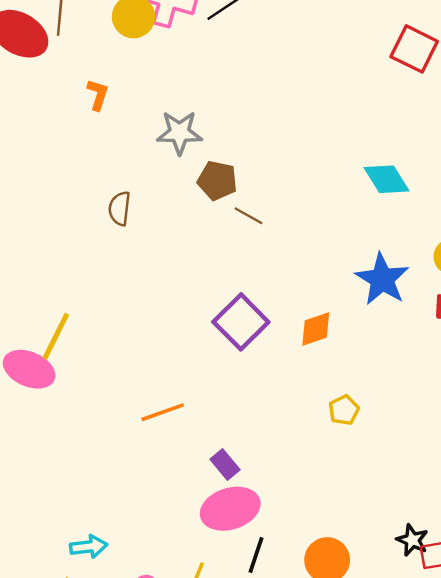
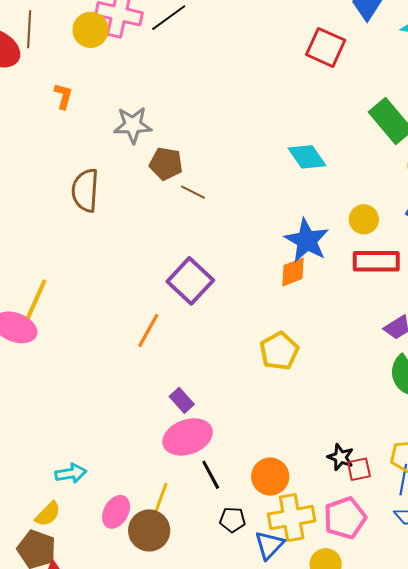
brown semicircle: (120, 208) -> (85, 190), size x1.5
orange diamond: (316, 329) -> (293, 272), moved
yellow pentagon: (344, 410) -> (279, 351), size x1.5
orange line: (163, 412) -> (148, 330), moved, turned -39
black line: (256, 555) -> (211, 475), turned -44

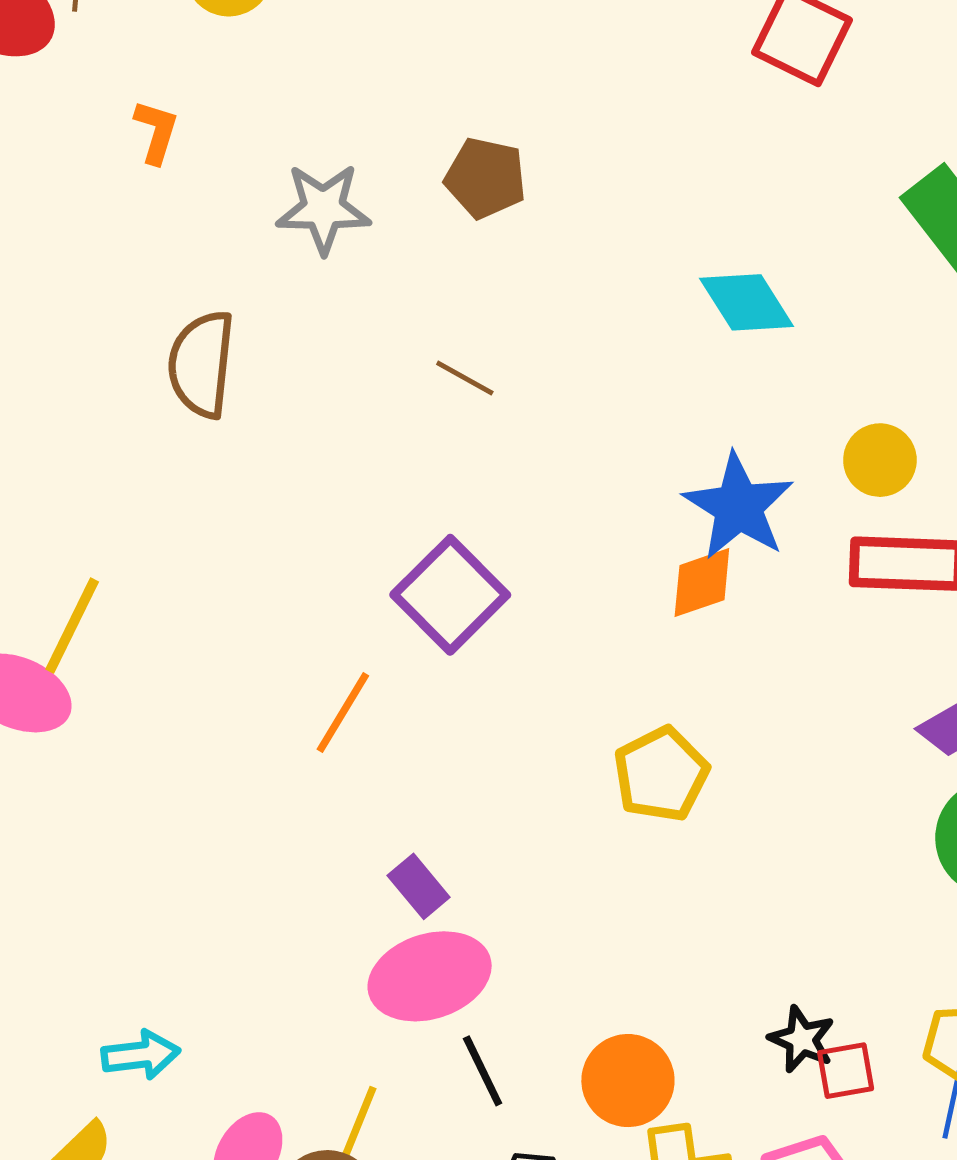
brown pentagon: (166, 164) -> (485, 178), moved

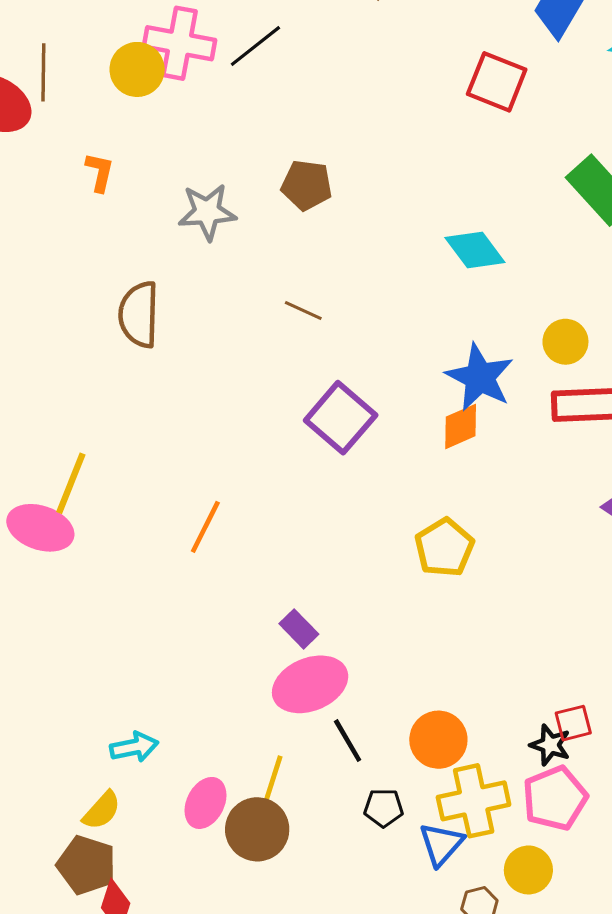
purple square: (450, 595) -> (341, 418), moved
orange line: (343, 712) -> (205, 527), moved
black star: (802, 1039) -> (550, 745), moved

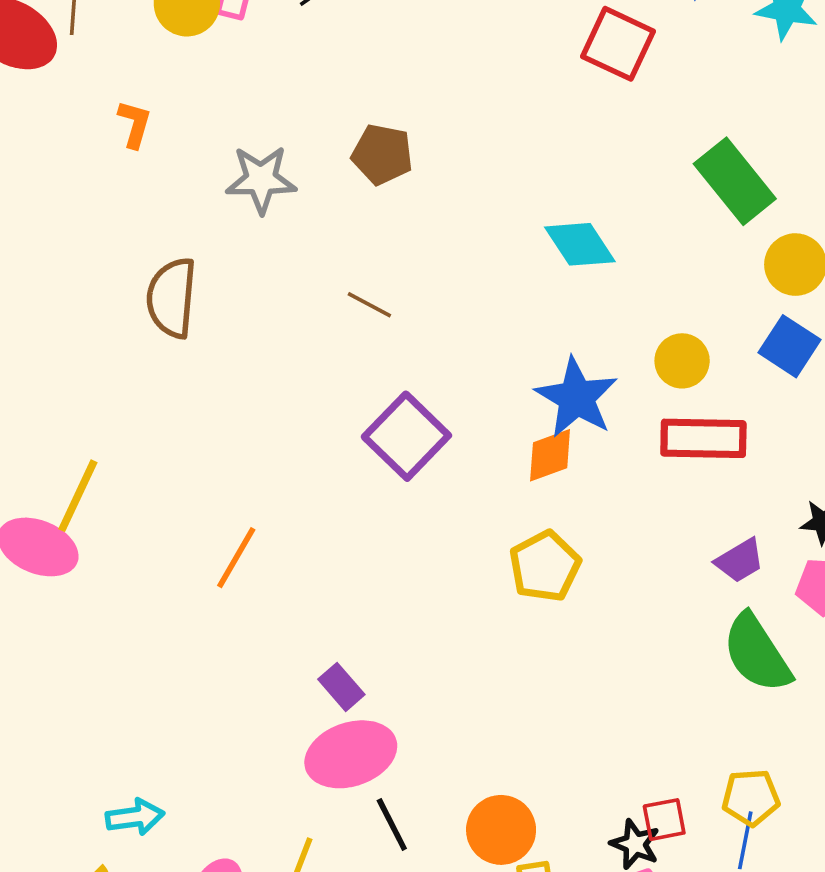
yellow pentagon: (444, 548) -> (545, 566), moved

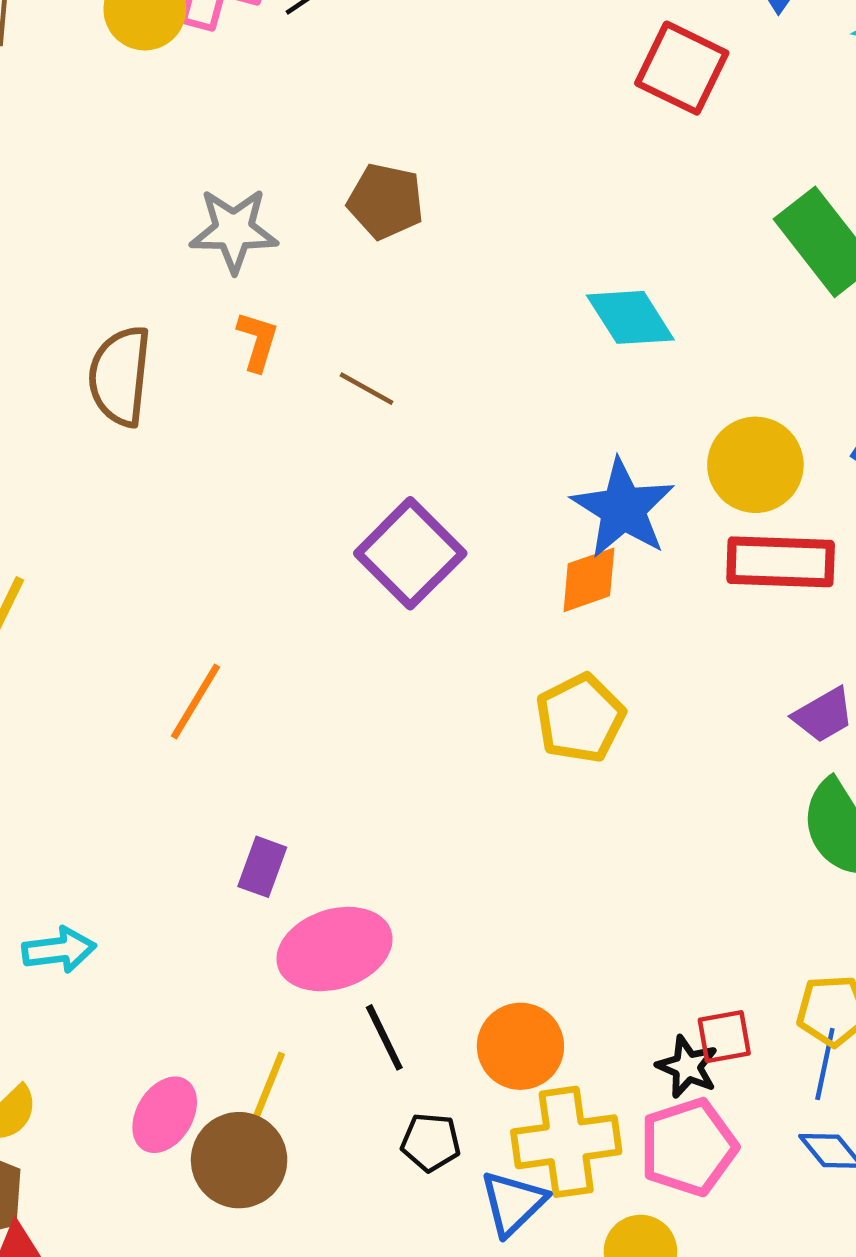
orange L-shape: (135, 124) -> (258, 341), moved
yellow circle: (682, 361) -> (755, 465), size x1.4
purple rectangle: (341, 687) -> (262, 867), moved, turned 60
cyan arrow: (135, 817) -> (59, 950), moved

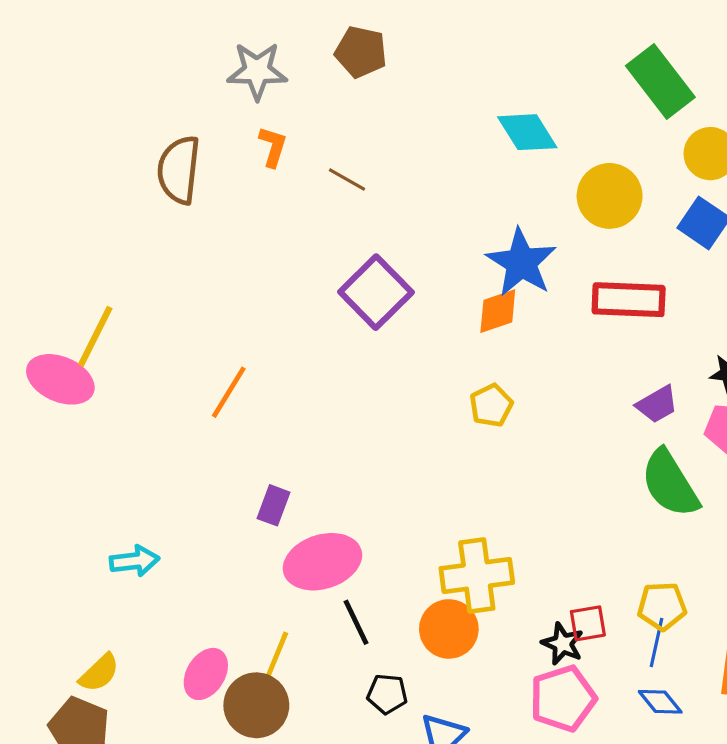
yellow circle: (755, 465) -> (610, 196), moved
yellow pentagon: (580, 718) -> (491, 405), size x0.7
yellow cross: (566, 1142) -> (477, 575), moved

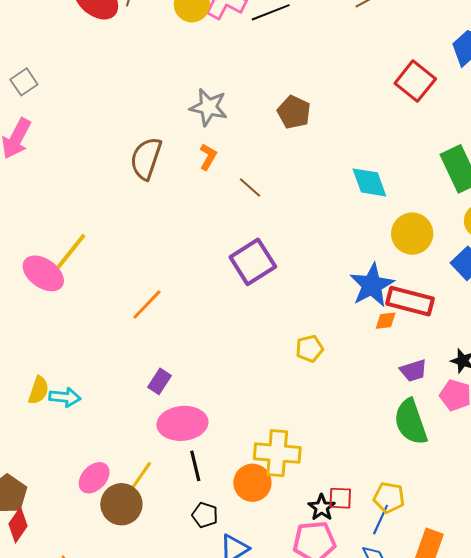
brown pentagon: (361, 52) -> (294, 112), moved
blue star: (521, 263) -> (372, 285), moved
orange diamond: (498, 311) -> (386, 321), moved, size x0.7
yellow semicircle: (99, 673) -> (39, 390), moved, turned -40

